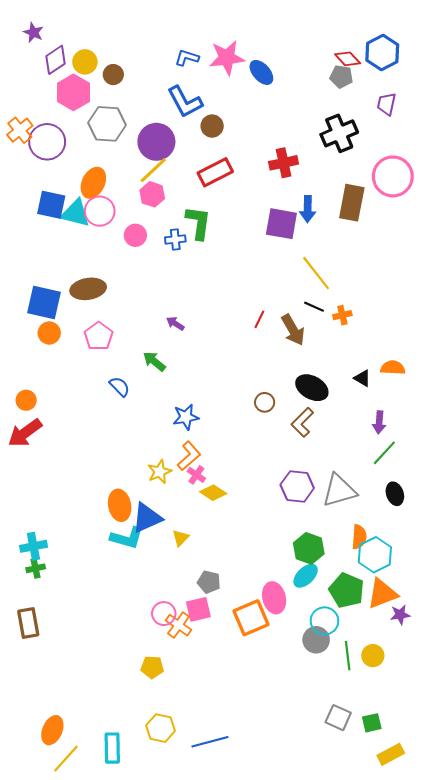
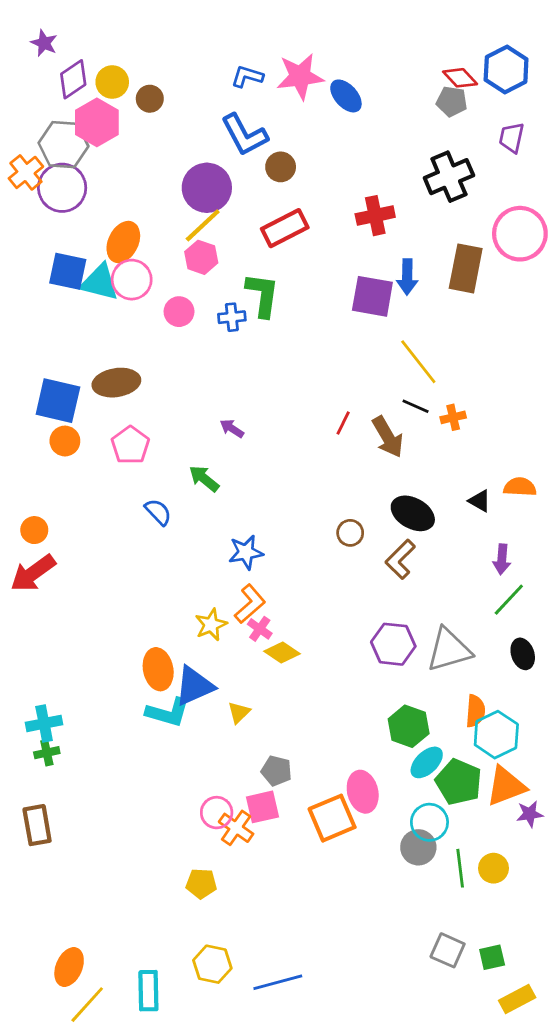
gray hexagon: (107, 124) -> (64, 145), moved
cyan ellipse: (306, 576) -> (427, 762), moved

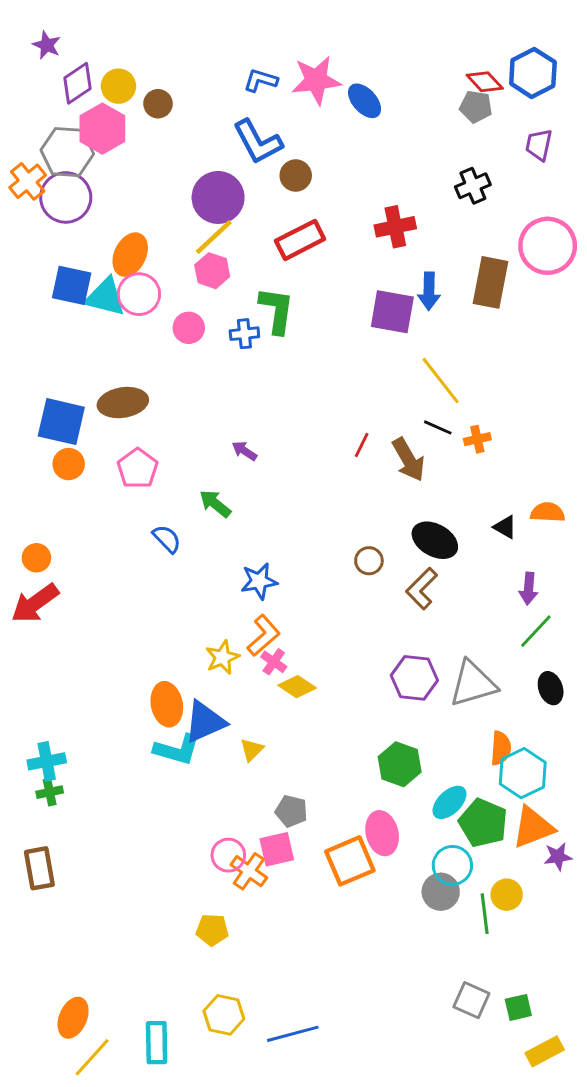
black cross: (449, 177) -> (473, 186), size x0.7
green hexagon: (409, 726) -> (400, 764), moved
yellow circle: (493, 868) -> (507, 895), moved

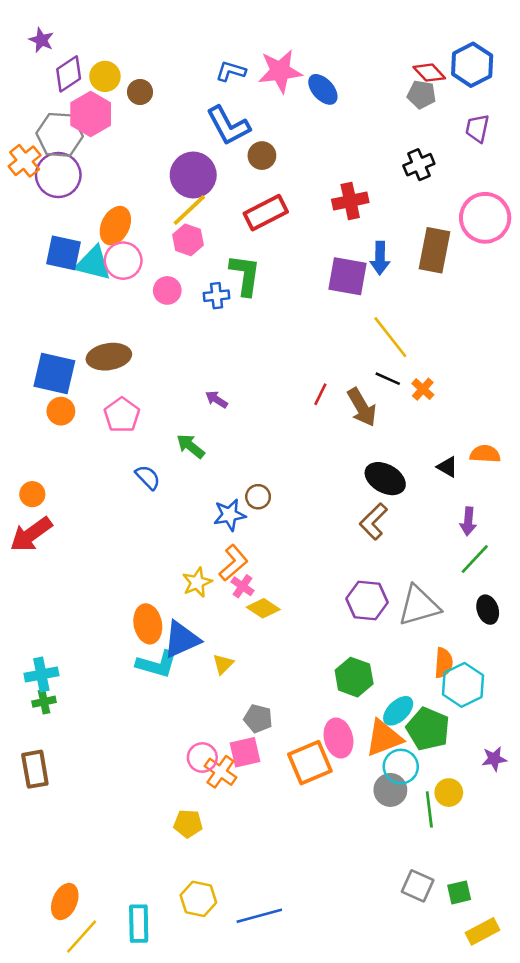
orange cross: (477, 439) -> (423, 389), turned -35
brown circle: (369, 561) -> (258, 497), moved
orange triangle: (533, 827) -> (384, 738), moved

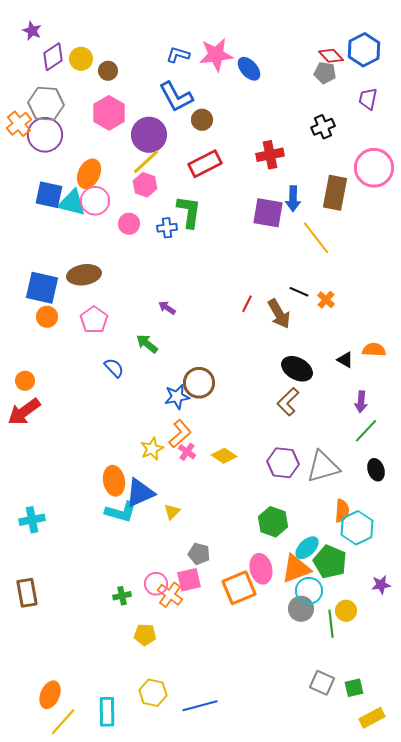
pink hexagon: (91, 114) -> (109, 113), moved
yellow line: (390, 337) -> (316, 238), moved
brown circle: (258, 497) -> (199, 383), size x1.6
yellow diamond: (263, 608) -> (224, 456), moved
green cross: (44, 702) -> (122, 596), moved

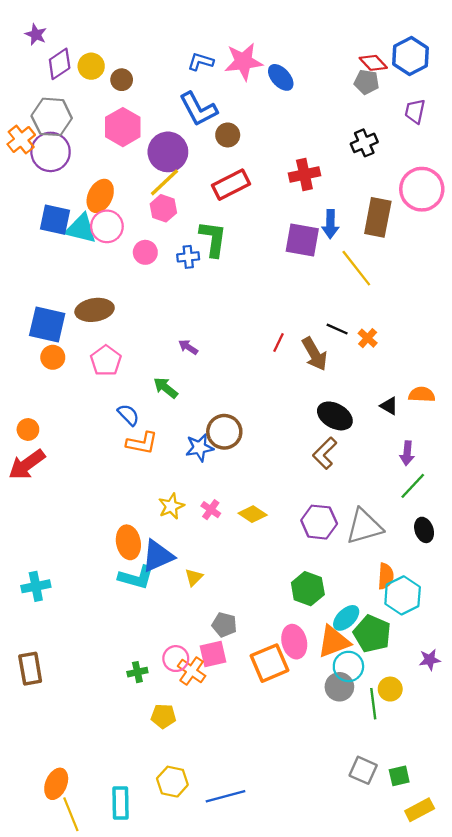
orange L-shape: (180, 434) -> (142, 443), moved, turned 52
yellow line: (63, 722) -> (71, 814), turned -64

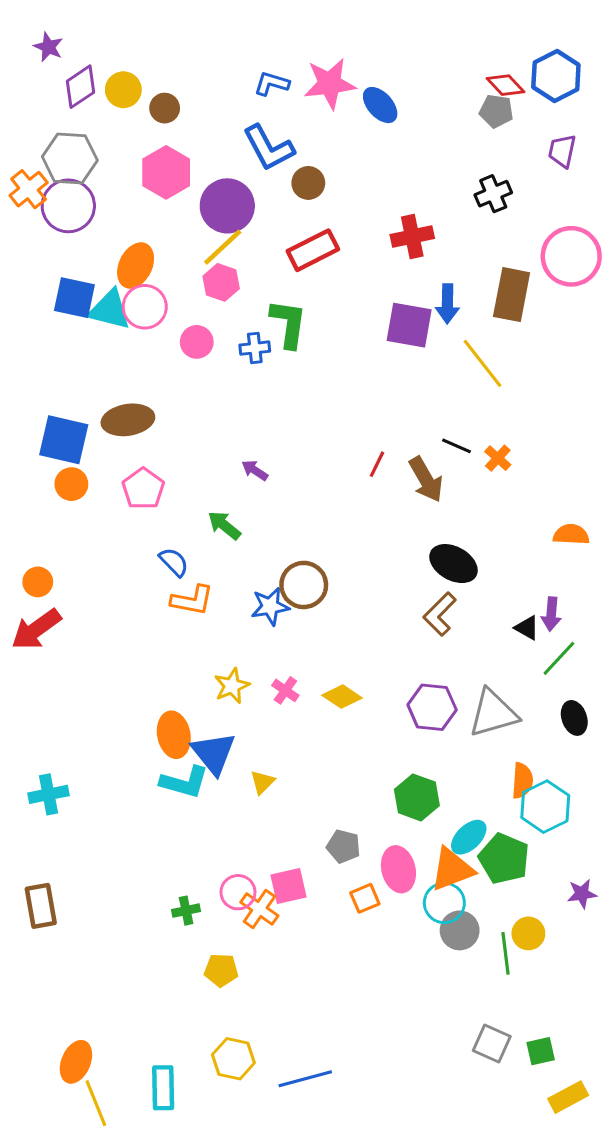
black triangle: (389, 406) -> (527, 628), moved
blue triangle: (158, 556) -> (214, 753), turned -45
gray pentagon: (224, 625) -> (343, 846), moved
orange square: (269, 663) -> (365, 898), size x0.6
cyan circle: (348, 666) -> (444, 903), moved

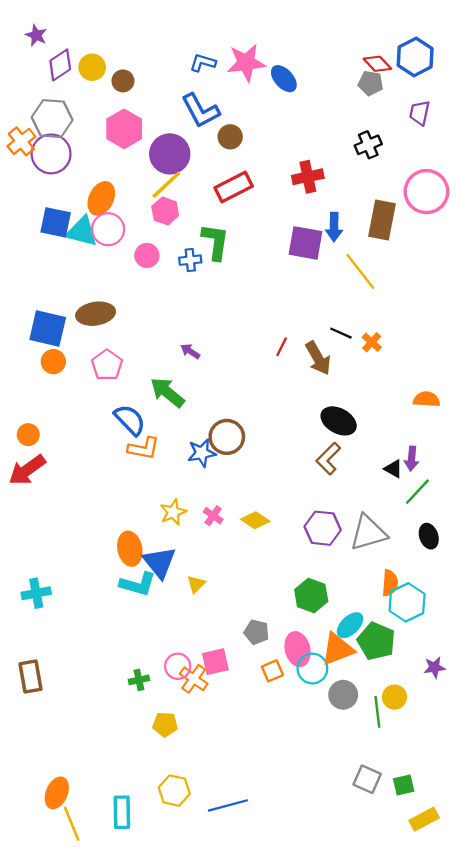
green arrow: (224, 525) -> (167, 392), size x1.4
blue semicircle: (174, 562) -> (130, 420), size x1.4
cyan circle: (444, 903) -> (312, 669), moved

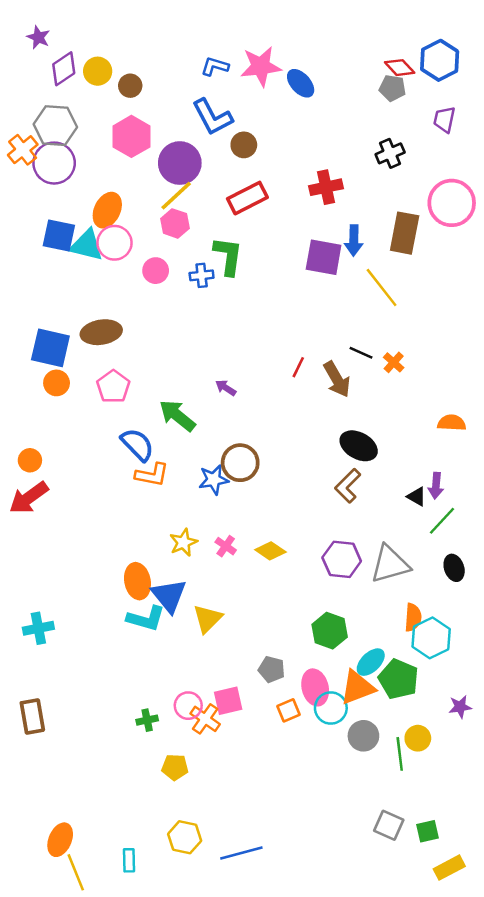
purple arrow: (190, 351) -> (226, 388), moved
yellow triangle: (196, 584) -> (208, 619), size x1.5
cyan rectangle: (122, 812) -> (129, 860), size x0.7

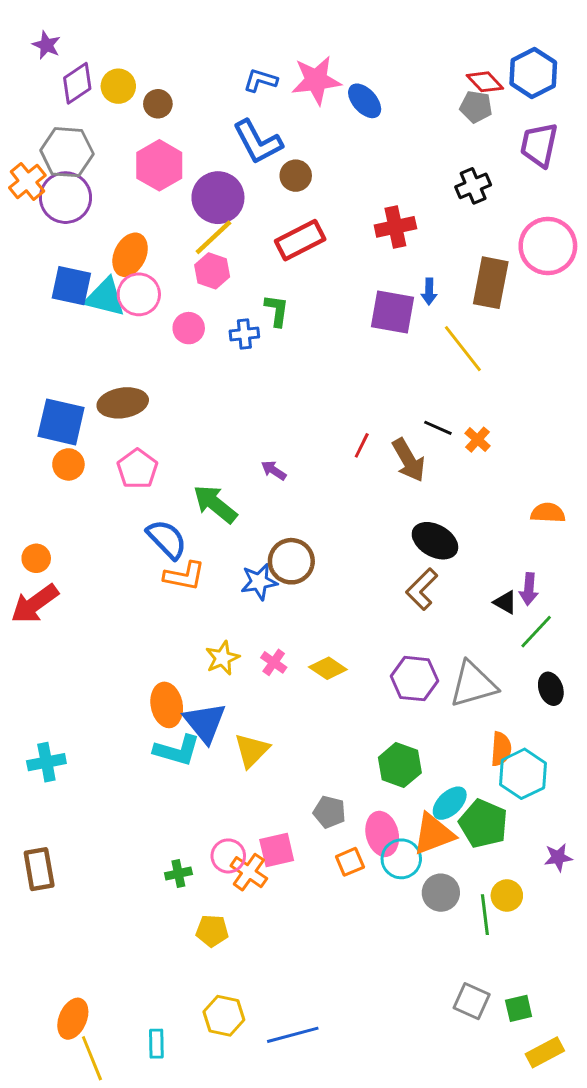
purple trapezoid: (444, 120) -> (539, 145), size x1.4
blue arrow: (354, 240) -> (429, 291), size x0.7
green L-shape: (228, 256) -> (277, 311), size x0.7

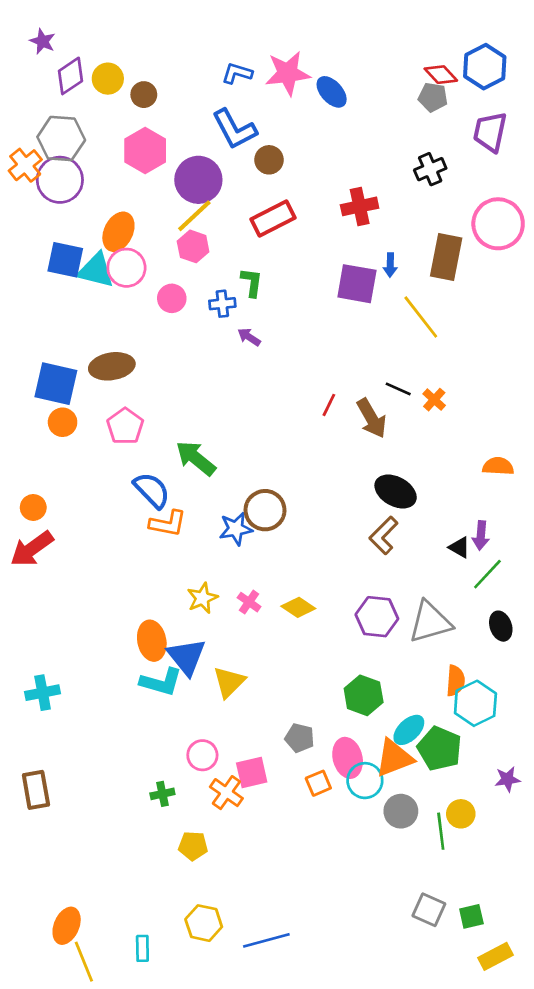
purple arrow: (274, 470) -> (249, 337), moved
pink circle: (228, 856) -> (202, 755), moved

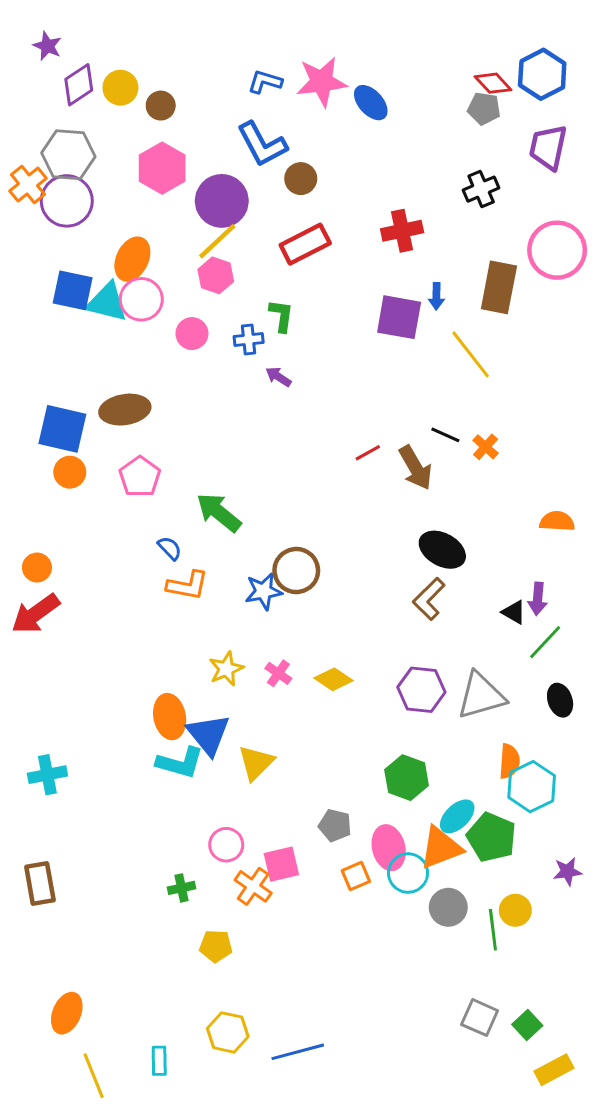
red line: (329, 405) -> (368, 453), turned 35
blue semicircle: (152, 490) -> (170, 548), size x0.6
green square: (471, 916) -> (527, 1025), turned -30
orange ellipse: (67, 926) -> (67, 1013), moved

